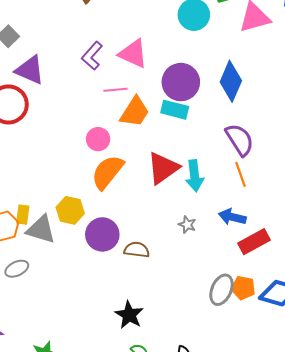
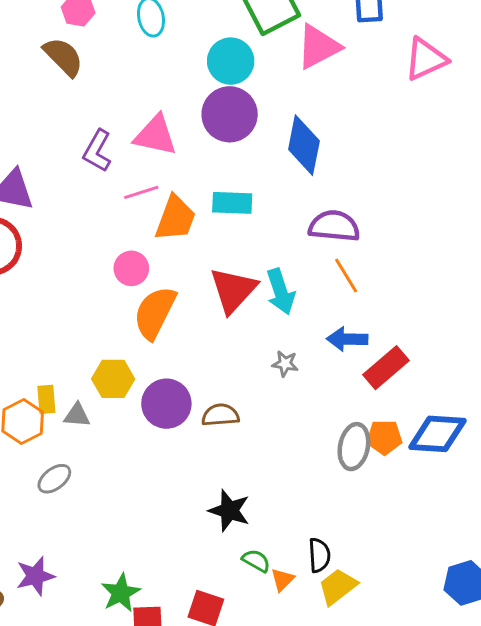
purple circle: (181, 82) -> (230, 114), moved
purple semicircle: (240, 140) -> (334, 226), turned -40
gray triangle: (41, 229) -> (77, 415), size x0.6

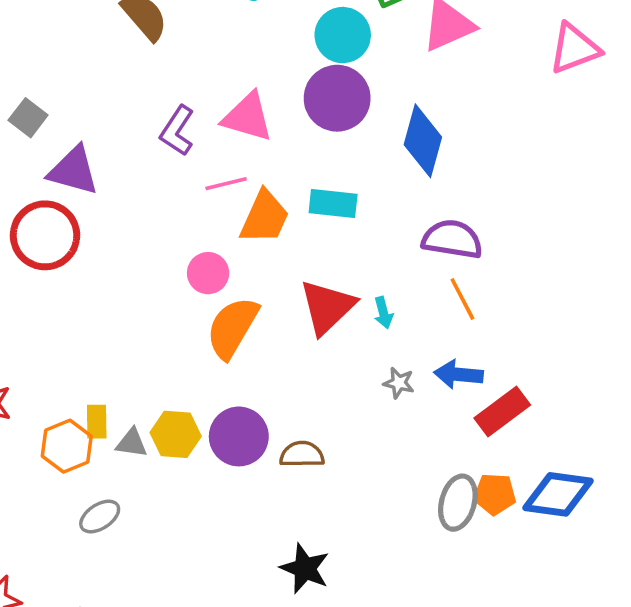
cyan arrow: (281, 291) -> (383, 313), size x0.6
gray star: (285, 364) -> (399, 383), moved
yellow hexagon: (113, 379) -> (176, 434), moved

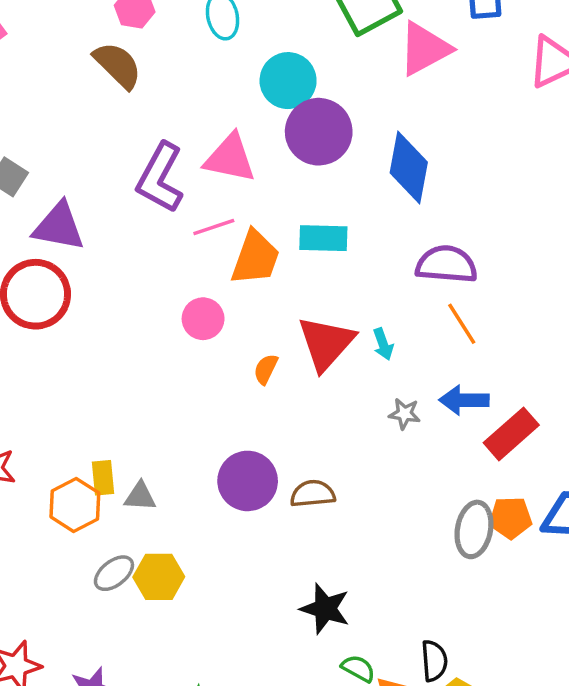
cyan circle: (343, 35) -> (288, 81), moved
purple L-shape: (177, 131) -> (160, 178), size x1.4
orange semicircle: (232, 328) -> (266, 369), moved, size x0.5
yellow hexagon: (176, 434) -> (159, 577), moved

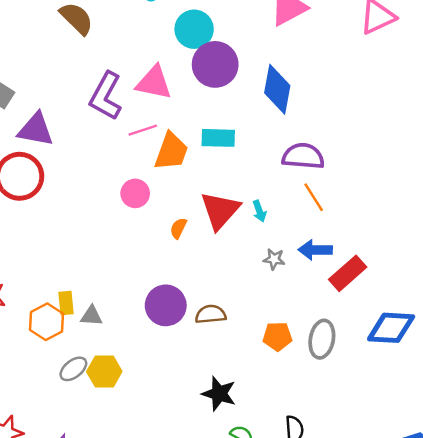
orange pentagon: (510, 518) -> (277, 336), moved

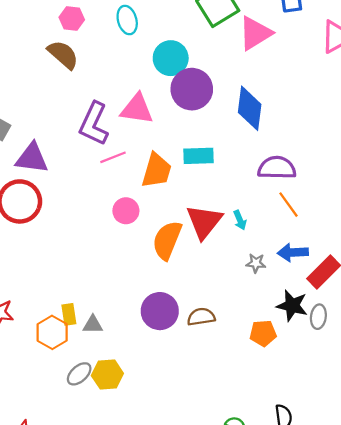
pink line: (143, 130) -> (113, 157), moved
orange semicircle: (178, 228) -> (167, 240), size x2.0
gray ellipse: (322, 339) -> (318, 317), moved, size x0.7
black star: (219, 394) -> (292, 306), moved

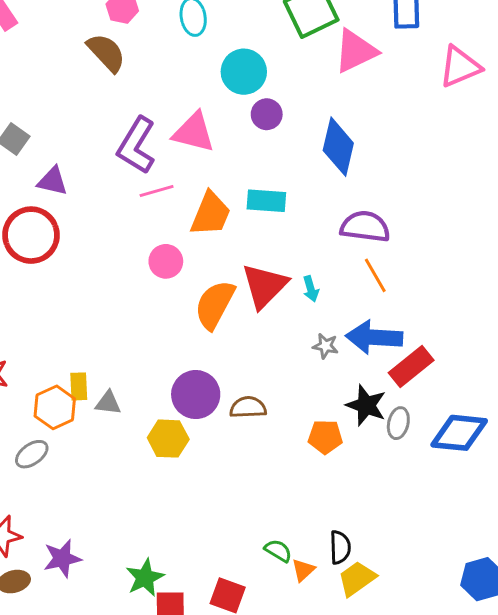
purple circle: (192, 89) -> (267, 114), size x0.6
purple triangle: (32, 158) -> (52, 181), size x0.7
blue arrow: (293, 252) -> (374, 337), size x1.4
gray ellipse: (79, 374) -> (32, 454), moved
yellow hexagon: (107, 375) -> (168, 439), moved

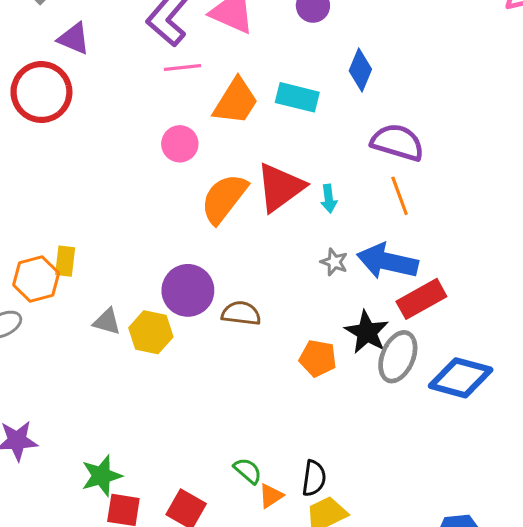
blue diamond: (338, 147) -> (360, 70), moved, size x0.7
gray triangle: (108, 403) -> (107, 322), moved
gray ellipse: (398, 423) -> (398, 357), size x1.5

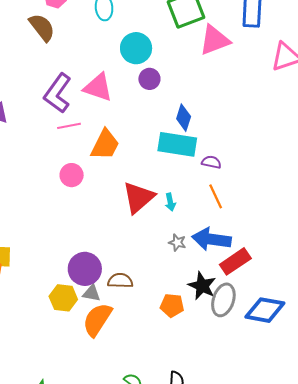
cyan rectangle: (297, 97) -> (177, 144), moved, size x1.4
purple semicircle: (397, 142) -> (211, 162), size x0.6
orange semicircle: (224, 198) -> (97, 320), moved
gray triangle: (107, 322) -> (92, 293), moved

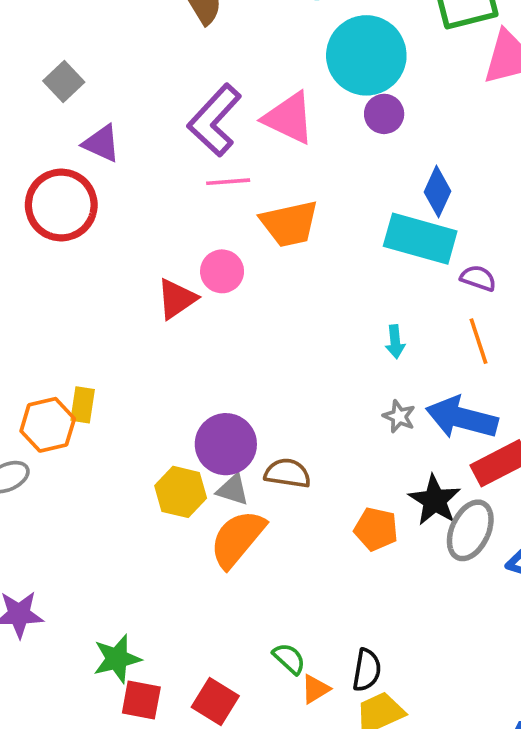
cyan circle: (136, 48) -> (366, 55), size x1.4
orange trapezoid: (105, 145) -> (289, 224), turned 44
red triangle: (138, 197) -> (177, 299), moved, size x0.7

